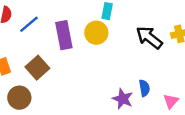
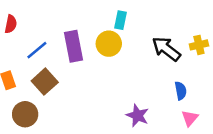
blue line: (29, 24) -> (37, 50), moved
blue semicircle: (144, 88) -> (181, 91), moved

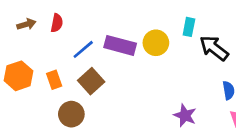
cyan rectangle: (121, 20) -> (189, 27), moved
purple rectangle: (73, 46) -> (120, 45), turned -64

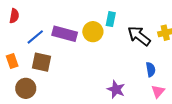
cyan rectangle: (189, 27) -> (111, 19), moved
brown square: (91, 81) -> (41, 62), turned -36

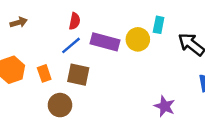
red semicircle: (14, 16) -> (75, 21), moved

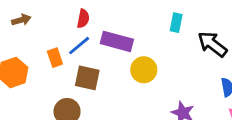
yellow circle: (138, 39) -> (144, 70), moved
orange rectangle: (44, 73) -> (55, 58), moved

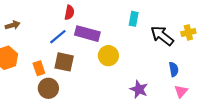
red semicircle: (83, 19) -> (69, 12), moved
brown arrow: (21, 20) -> (13, 25), moved
orange rectangle: (55, 58) -> (39, 68), moved

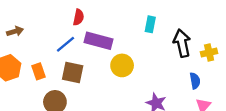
yellow cross: (188, 32) -> (209, 53), moved
black arrow: (162, 36) -> (182, 43), turned 40
orange rectangle: (39, 68) -> (39, 71), moved

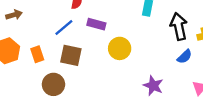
purple rectangle: (98, 41) -> (96, 24), size x0.7
blue semicircle: (195, 81) -> (185, 57), moved, turned 56

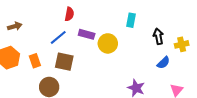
black arrow: (179, 26) -> (158, 36), size x0.7
yellow circle: (120, 48) -> (108, 43), moved

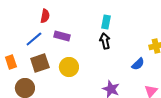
black arrow: (158, 36) -> (105, 41), moved
yellow circle: (108, 43) -> (69, 67), moved
brown square: (64, 62) -> (40, 63), turned -30

